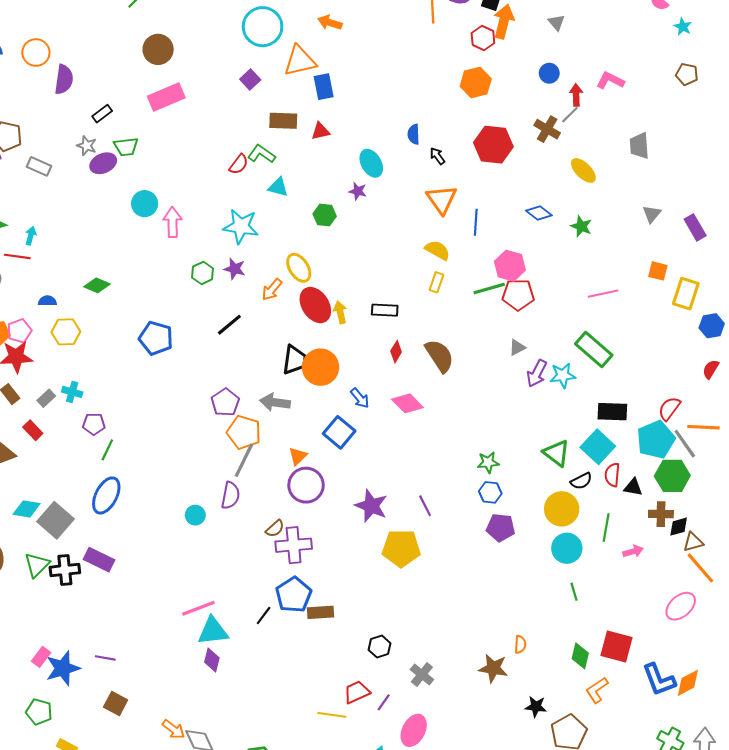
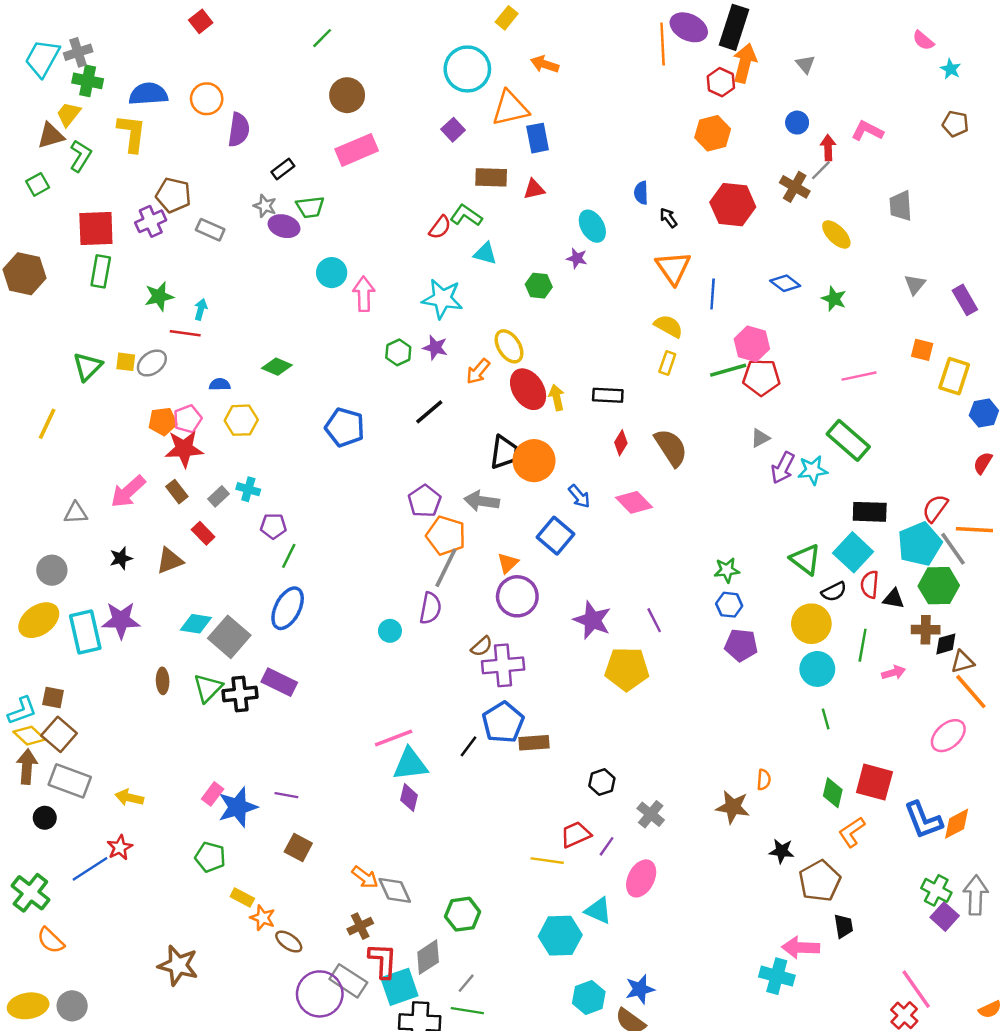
purple ellipse: (103, 163) -> (284, 226), turned 40

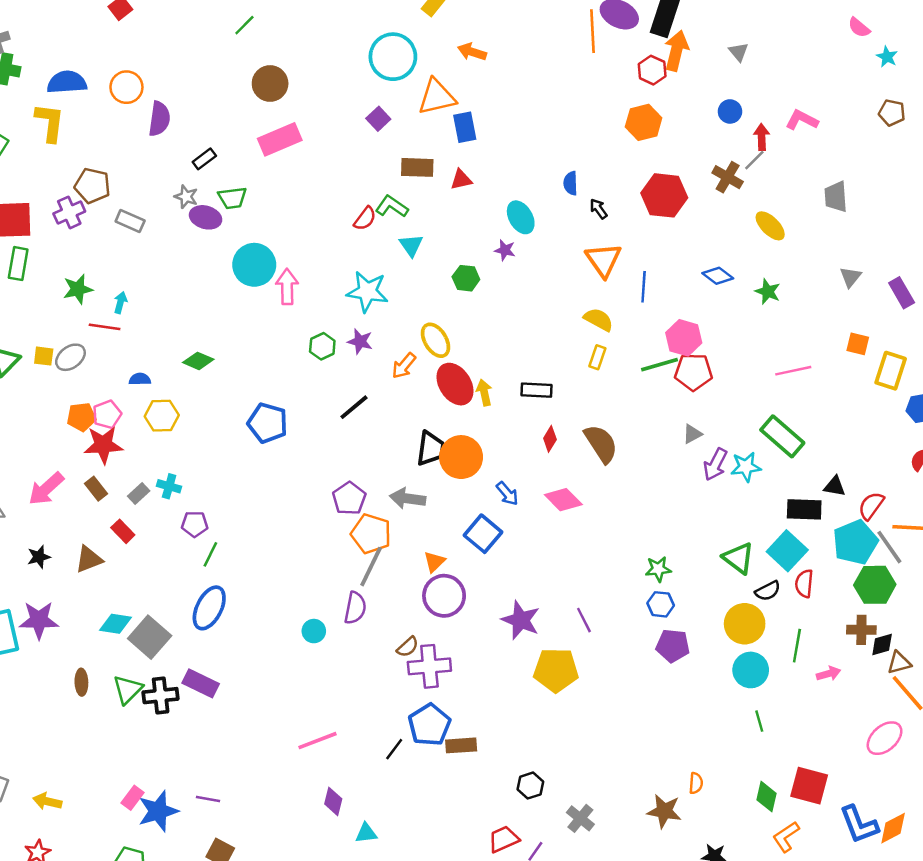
cyan triangle: (485, 254) -> (411, 245), turned 40
cyan circle: (332, 273) -> (254, 265), size x1.4
black triangle: (893, 599) -> (835, 486), moved
cyan triangle: (410, 764) -> (366, 833), moved, size x0.6

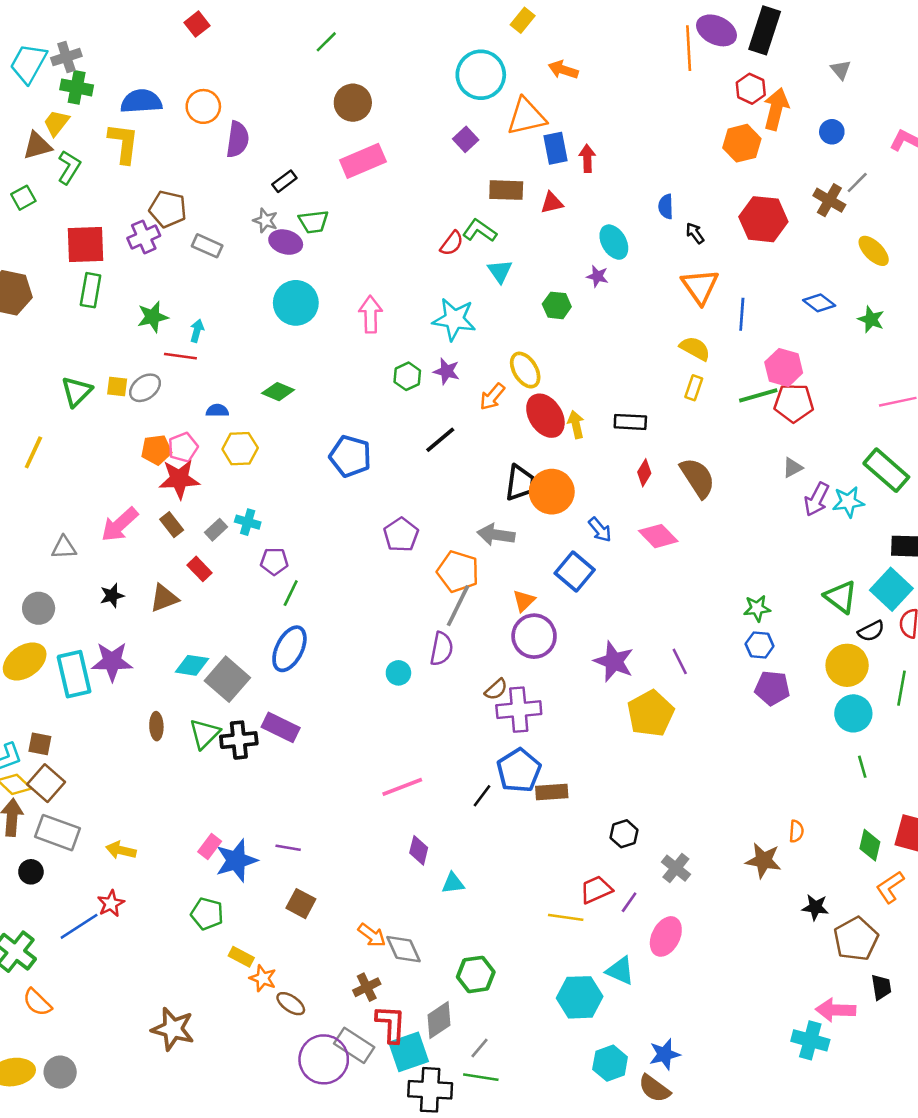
orange arrow: (676, 51) -> (776, 109), moved
red arrow: (762, 137) -> (587, 158), moved
cyan circle: (254, 265) -> (296, 303), moved
purple pentagon: (349, 498) -> (401, 535), moved
yellow pentagon: (556, 670) -> (651, 713), turned -30

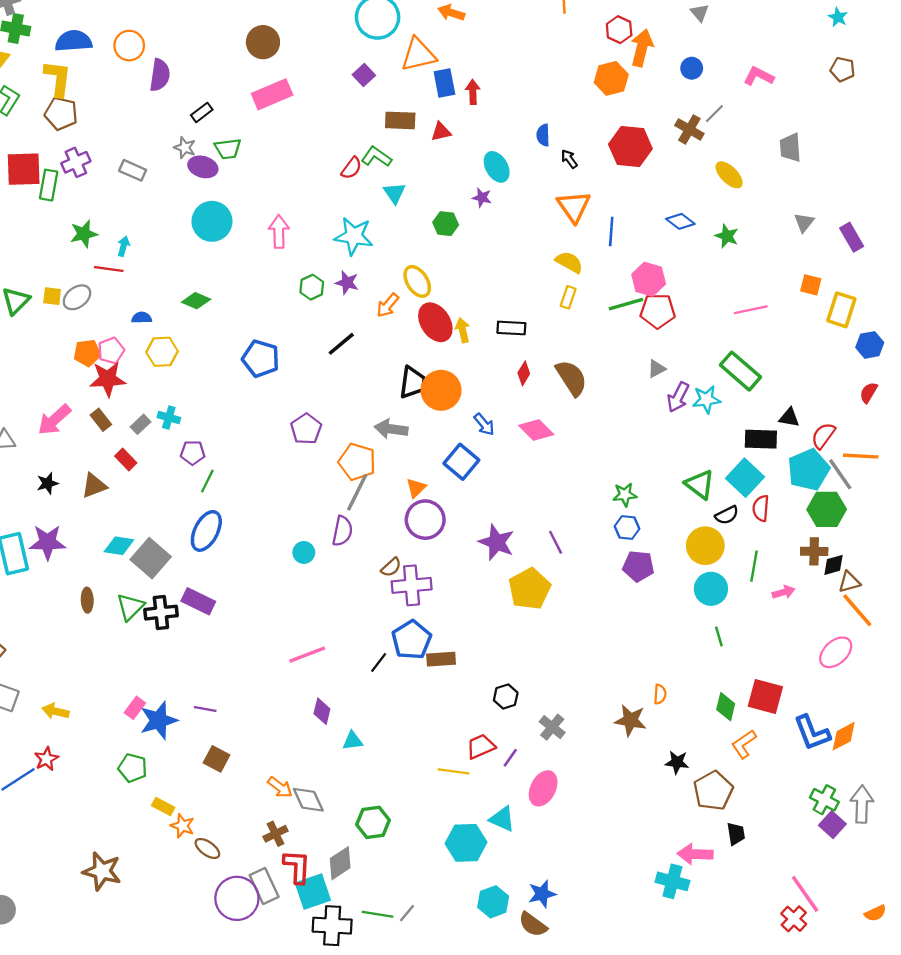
brown pentagon: (168, 209) -> (61, 114), moved
green rectangle: (91, 290) -> (49, 185), moved
gray rectangle: (354, 1045) -> (264, 886), turned 32
gray line: (480, 1048) -> (407, 913), moved

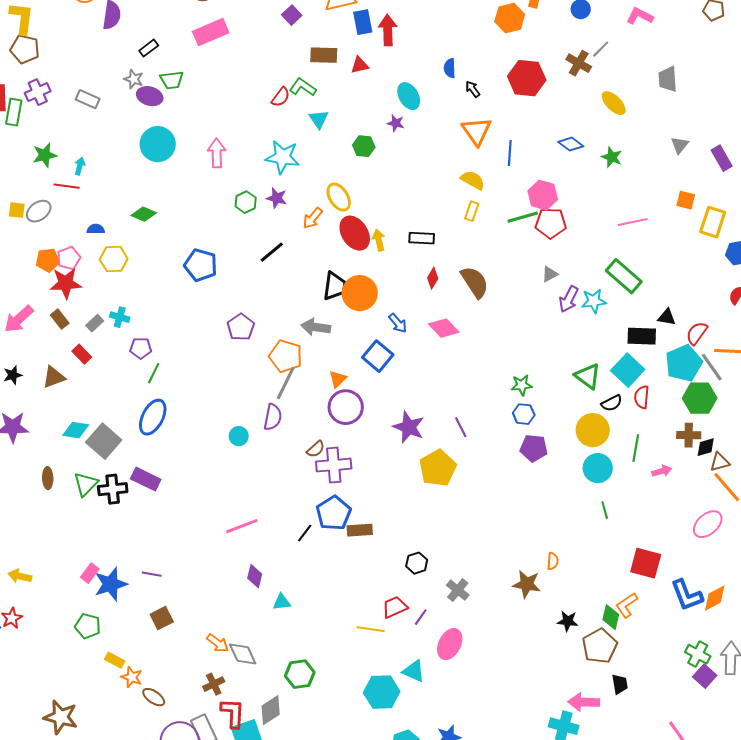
red arrow: (473, 92) -> (388, 30), size x1.4
green diamond: (726, 707) -> (611, 617), moved
brown square: (216, 759) -> (162, 618), turned 35

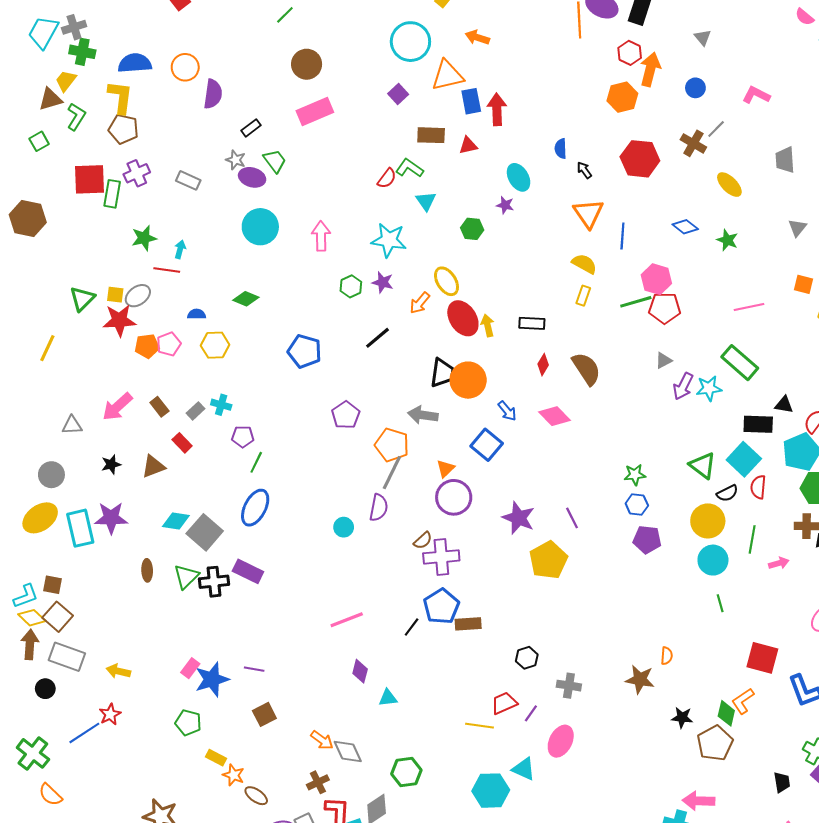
green trapezoid: (172, 80) -> (275, 161), turned -120
red star: (66, 283) -> (119, 320), moved
gray cross: (458, 590) -> (569, 686), turned -30
black trapezoid: (620, 684) -> (782, 782), moved

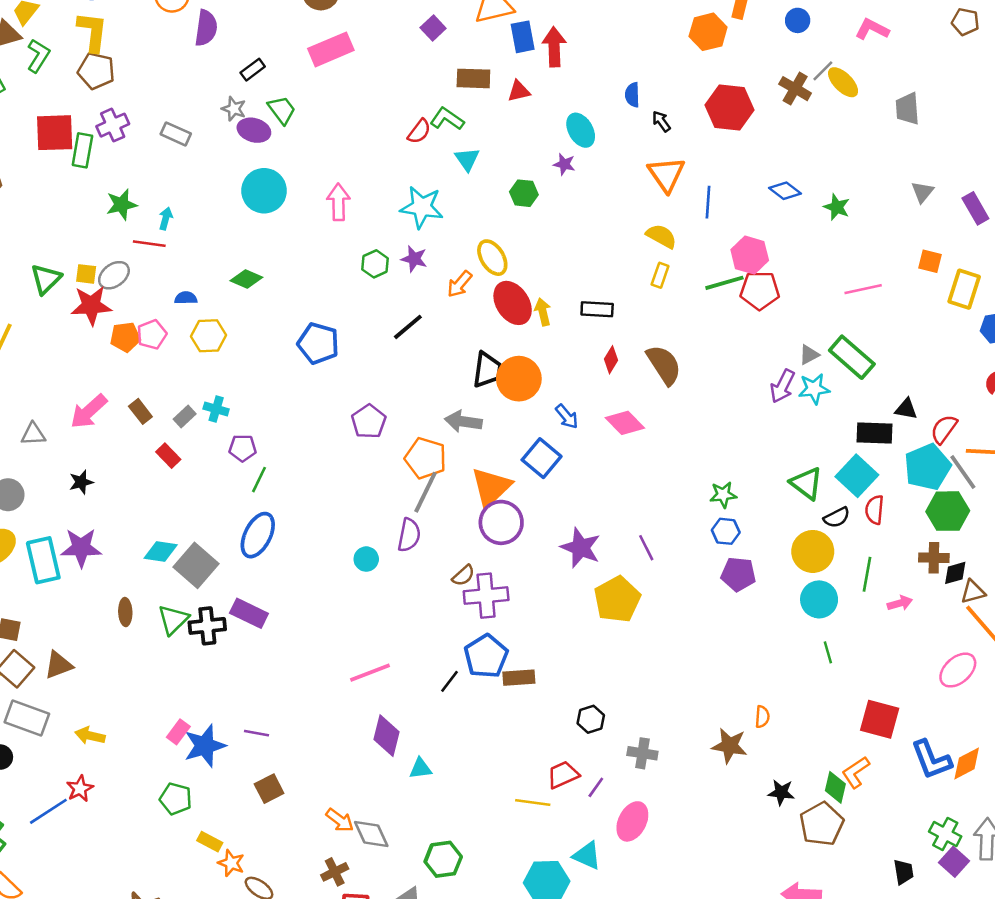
yellow ellipse: (729, 185) -> (843, 82), moved
gray triangle: (664, 360) -> (809, 355), moved
brown triangle: (153, 466) -> (58, 665), moved
orange triangle: (445, 469) -> (491, 487), size x1.8
purple diamond: (360, 671) -> (386, 736), size x1.4

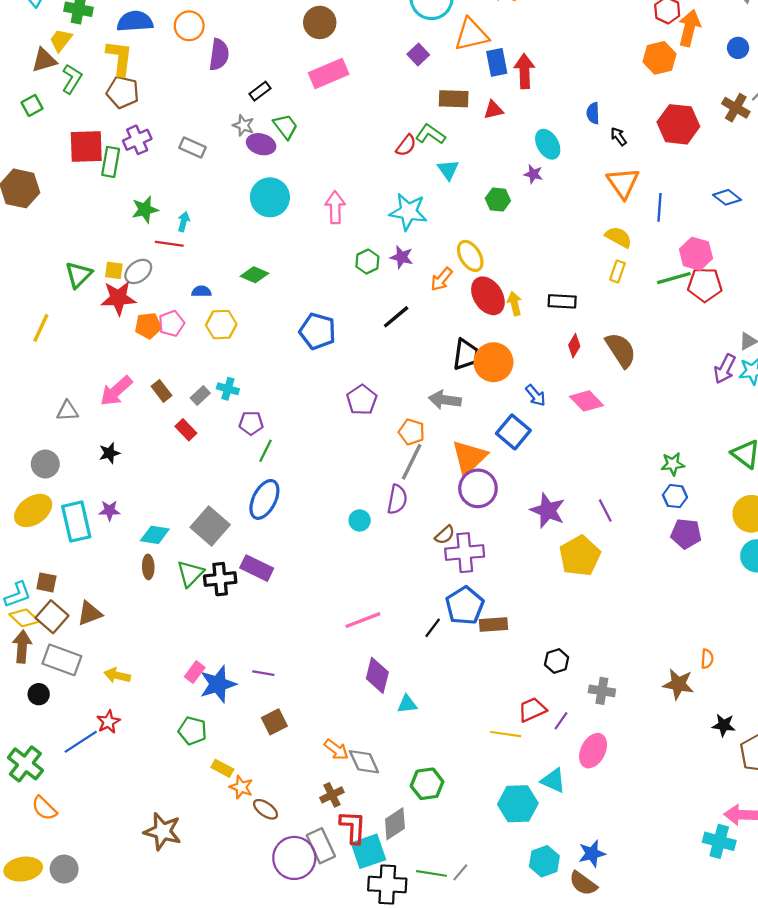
orange pentagon: (425, 458) -> (412, 432), size x0.7
purple star: (81, 548) -> (109, 510), size x0.6
cyan diamond: (161, 551) -> (155, 535), moved

